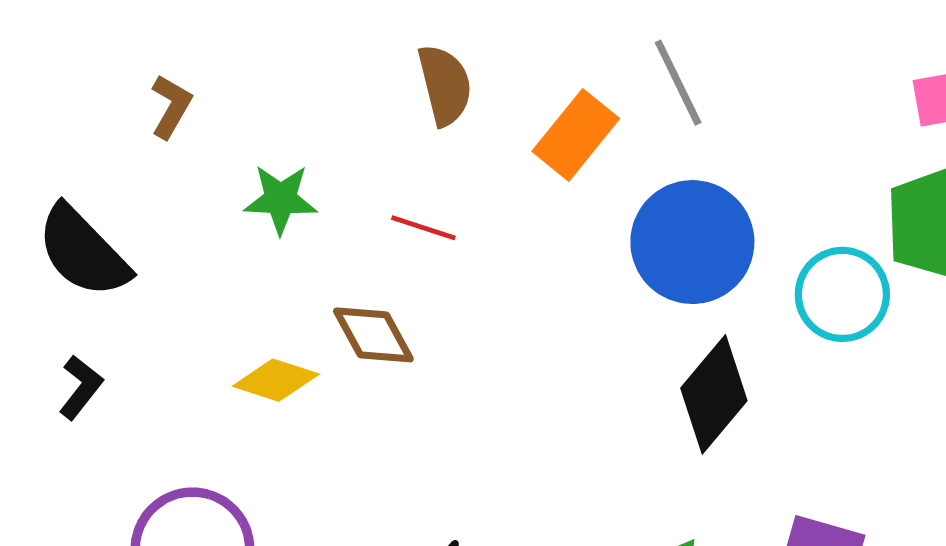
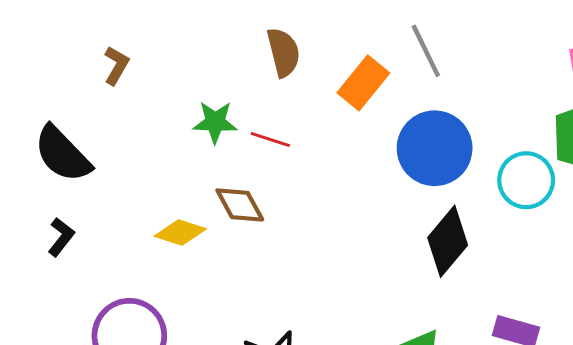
green star: (281, 199) -> (215, 122), moved

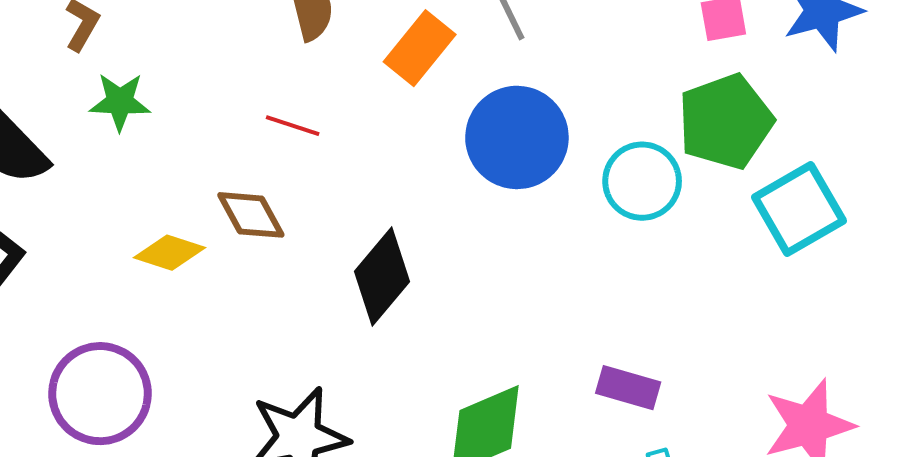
green star: (215, 122) -> (120, 102), moved
black diamond: (448, 241) -> (382, 276), moved

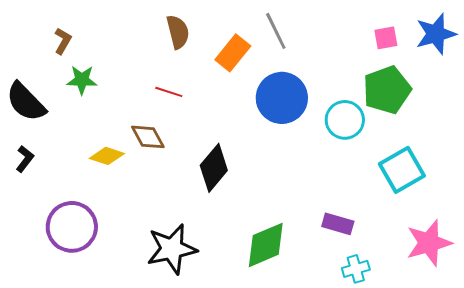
cyan square: (799, 209) -> (402, 170), moved

